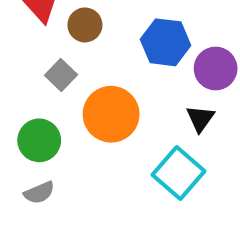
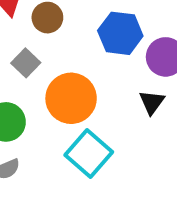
cyan square: (179, 173) -> (89, 153), moved

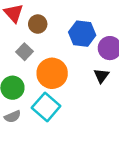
cyan square: (89, 153) -> (46, 107), moved

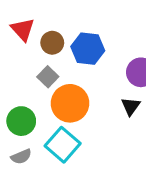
blue hexagon: (82, 34) -> (88, 49), moved
gray square: (24, 52) -> (48, 77), moved

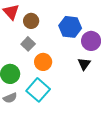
blue hexagon: (88, 49) -> (70, 27), moved
orange circle: (70, 103) -> (43, 62), size x0.7

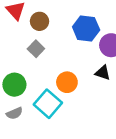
orange circle: (43, 62) -> (67, 82), moved
black triangle: (84, 64) -> (103, 73), turned -48

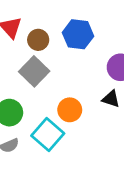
blue hexagon: (86, 28) -> (78, 34), moved
gray square: (36, 49) -> (34, 71), size x1.5

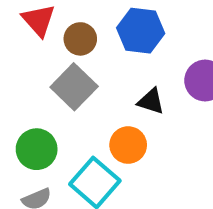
black triangle: (111, 99) -> (151, 101), moved

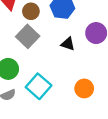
orange circle: (128, 145) -> (84, 88), moved

